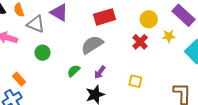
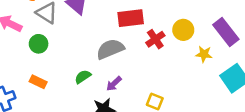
red cross: (140, 42) -> (155, 39), moved
green circle: (43, 53) -> (39, 44), moved
orange rectangle: (19, 79) -> (38, 82), moved, turned -32

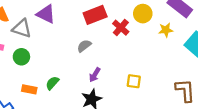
gray semicircle: (110, 49) -> (84, 46), size x0.6
green semicircle: (83, 77) -> (52, 83), moved

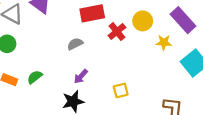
yellow square: (134, 81) -> (121, 90), turned -32

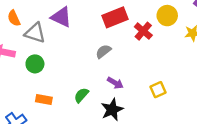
purple arrow: (81, 76) -> (115, 83), turned -91
green semicircle: (35, 77) -> (81, 95), moved

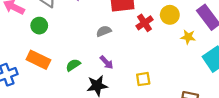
orange rectangle: (44, 100) -> (38, 60), size x1.5

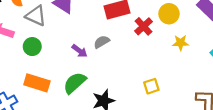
yellow star: (188, 37) -> (181, 43), moved
purple arrow: (107, 62) -> (79, 51), moved
green semicircle: (73, 65) -> (75, 83), size x1.5

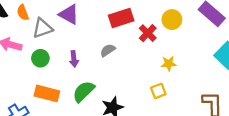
gray triangle: (36, 16) -> (42, 28), turned -40
yellow star: (181, 43) -> (169, 64), moved
purple arrow: (79, 51) -> (74, 59), moved, turned 49

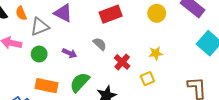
red cross: (148, 33) -> (122, 62), moved
gray semicircle: (108, 50) -> (100, 44), turned 80
purple arrow: (74, 59) -> (69, 53), turned -56

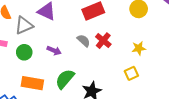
red cross: (122, 62) -> (103, 41), moved

